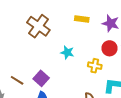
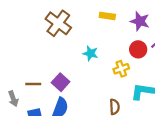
yellow cross: (95, 66) -> (121, 69), turned -32
brown line: (17, 80) -> (33, 84), turned -32

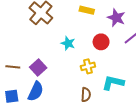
red circle: (138, 49) -> (101, 42), moved
yellow cross: (121, 69) -> (88, 66), moved

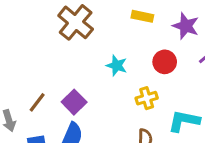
brown line: (13, 67) -> (37, 102), turned -56

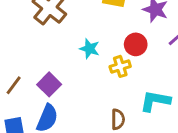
yellow cross: (147, 98) -> (120, 66), moved

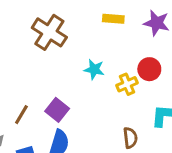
red circle: (136, 44) -> (149, 69), moved

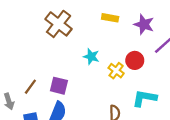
yellow cross: (127, 84) -> (116, 71), turned -35
purple square: (57, 110) -> (59, 86), turned -30

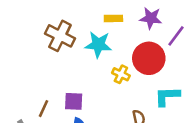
cyan star: (91, 57) -> (98, 45), moved, size x1.5
red circle: (135, 60) -> (149, 58), size x1.6
yellow cross: (116, 71) -> (121, 74), moved

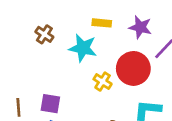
brown cross: (60, 36) -> (44, 34), size x0.6
brown line: (44, 109) -> (18, 107), turned -36

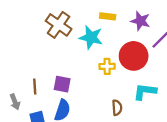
brown cross: (44, 34) -> (59, 25), size x1.6
yellow cross: (103, 82) -> (107, 66), turned -35

